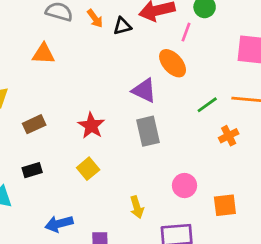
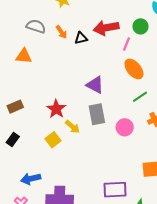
orange ellipse: (173, 63) -> (134, 69), moved
black rectangle: (32, 170) -> (13, 139), turned -40
pink circle: (185, 186) -> (125, 127), moved
yellow arrow: (137, 207) -> (72, 127), moved, turned -35

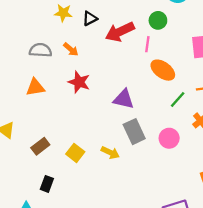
black triangle: (81, 38) -> (90, 18), moved
red star: (56, 109) -> (79, 82), moved
yellow square: (53, 140) -> (75, 153), moved

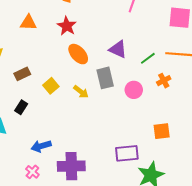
orange ellipse: (163, 70) -> (78, 54), moved
purple triangle: (124, 99) -> (118, 49), moved

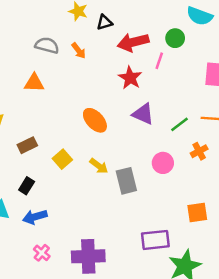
red star: (67, 26) -> (130, 78), moved
gray rectangle: (105, 78) -> (126, 181), moved
blue arrow: (41, 146) -> (35, 217), moved
pink cross: (32, 172) -> (42, 253), moved

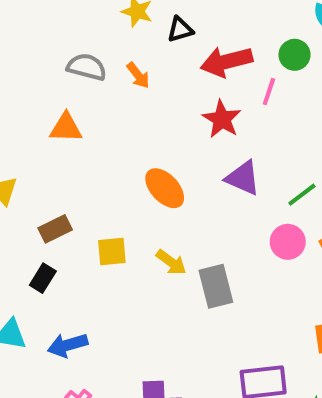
yellow square: (62, 159) -> (112, 251), turned 36
pink circle: (163, 163) -> (288, 242), moved
black rectangle: (27, 186) -> (43, 278), moved

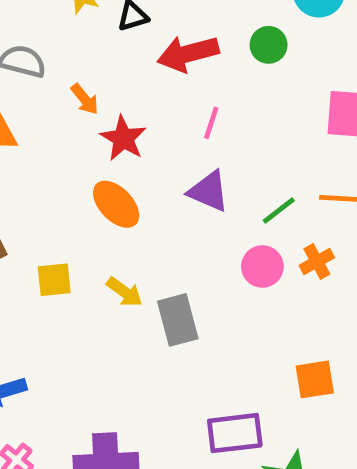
orange arrow: (138, 75) -> (85, 99), moved
pink line: (269, 91) -> (211, 123), moved
red star: (222, 119) -> (123, 138), moved

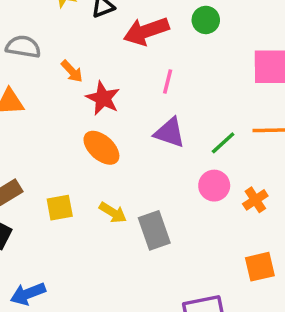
orange cross: (317, 262) -> (255, 200), moved

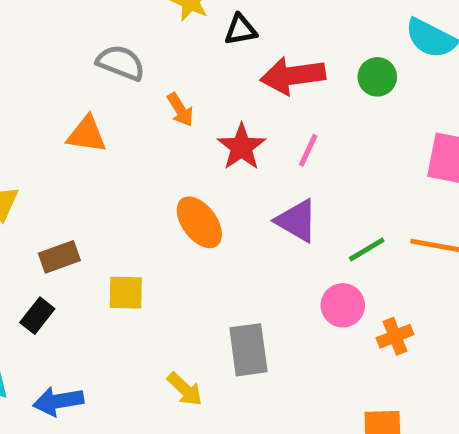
red star: (103, 98) -> (241, 147), moved
yellow arrow: (113, 213) -> (185, 389), moved

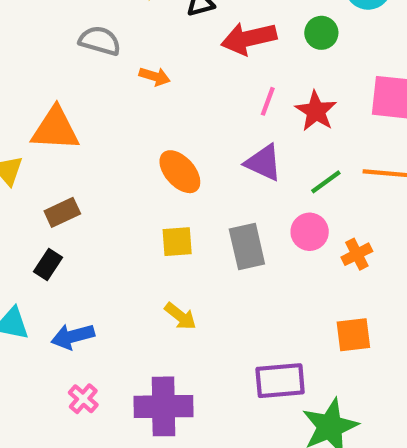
orange arrow: (180, 110) -> (155, 76), turned -36
orange triangle: (87, 134) -> (55, 129), moved, size x1.4
red star: (241, 147) -> (316, 111), moved
yellow square: (126, 293) -> (177, 242), moved
gray rectangle: (248, 350) -> (247, 247), moved

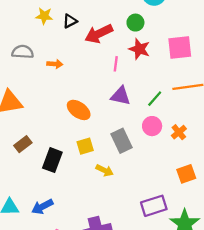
red star: (316, 111) -> (139, 49), moved
black rectangle: (48, 264) -> (52, 160), moved, size x1.5
yellow arrow: (180, 316) -> (105, 170), moved

